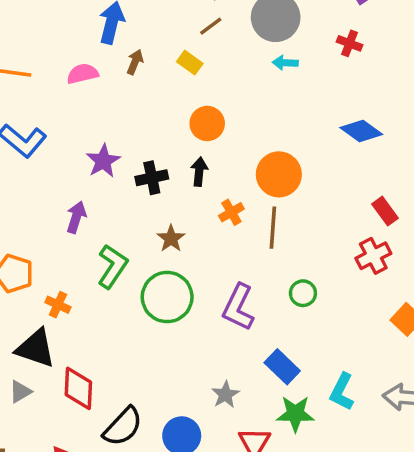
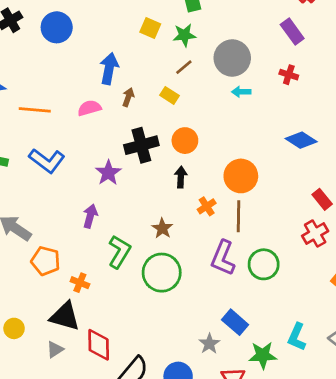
black cross: (152, 178) -> (141, 145), moved, size x1.4
green circle: (303, 293) -> (264, 264), size x1.5
purple L-shape: (238, 307) -> (223, 258), moved
blue rectangle: (282, 367) -> (235, 322), moved

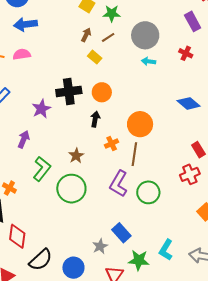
blue arrow: (109, 68) -> (25, 24), moved, turned -115
brown arrow: (128, 97) -> (86, 35), moved
pink semicircle: (89, 108) -> (22, 54), moved

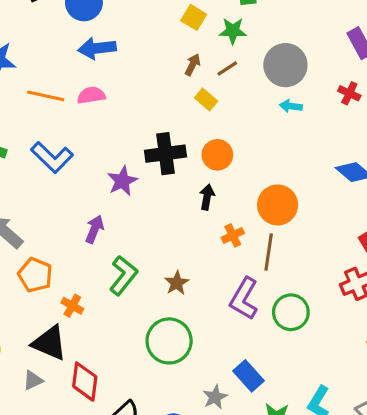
brown star: (76, 156) -> (177, 283), moved
green circle: (71, 189) -> (169, 341), moved

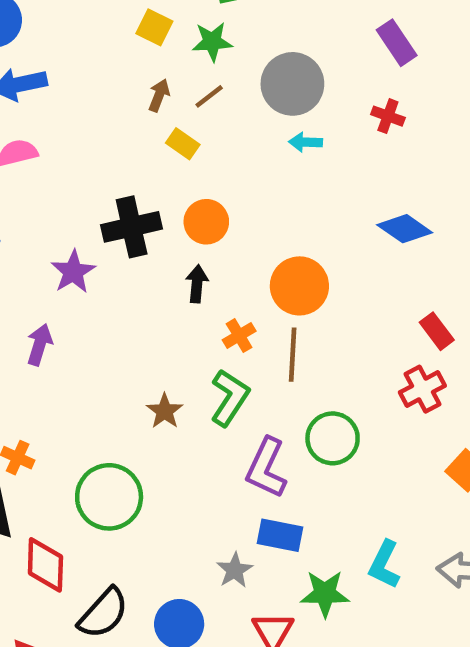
green L-shape: (123, 275) -> (230, 398), moved
purple L-shape: (244, 299) -> (266, 468), moved
green circle: (169, 341) -> (109, 497), moved
blue rectangle: (249, 376) -> (280, 535), turned -32

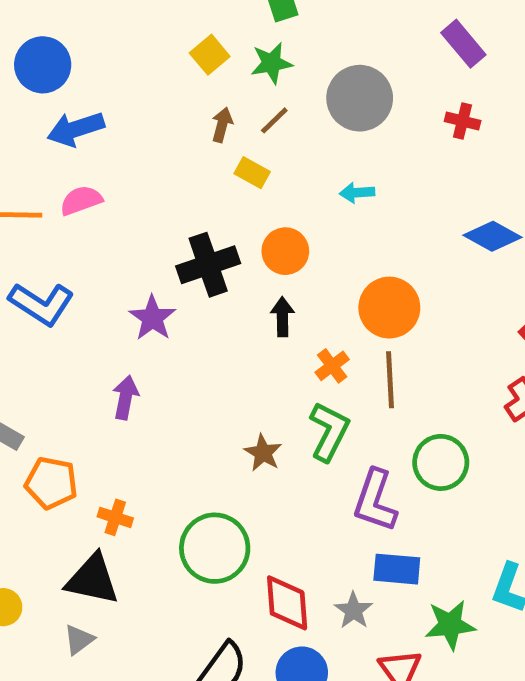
yellow square: (154, 27) -> (210, 55), turned 30
cyan arrow: (306, 142) -> (357, 193), moved
red diamond: (45, 565) -> (287, 603), moved

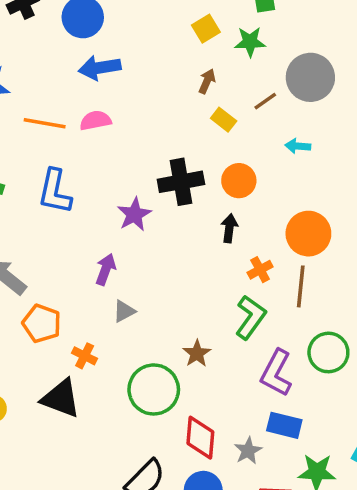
brown line: (274, 120) -> (265, 101), moved
blue L-shape: (41, 304) -> (55, 192), turned 60
brown star: (263, 453) -> (197, 353), moved
gray triangle: (79, 640) -> (124, 311), moved

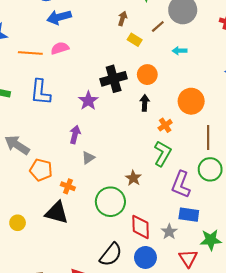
brown line: (301, 286) -> (208, 137), moved

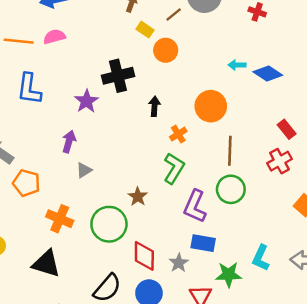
cyan arrow: (180, 51) -> (237, 65), moved
orange circle: (147, 75) -> (166, 50), moved
orange cross: (68, 186) -> (60, 219), moved, size x1.5
black triangle: (57, 213) -> (46, 264), moved

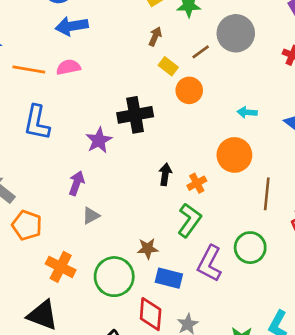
cyan arrow: (237, 65) -> (247, 112), moved
black arrow: (154, 106) -> (165, 174), moved
brown line: (230, 151) -> (267, 194), moved
brown star: (138, 197) -> (148, 249), turned 30
blue rectangle: (203, 243) -> (169, 278), moved

